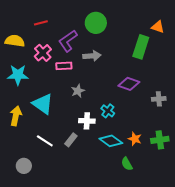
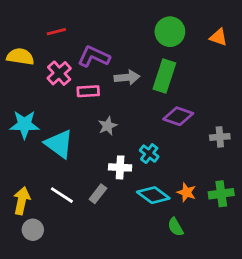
green circle: (96, 23) -> (170, 32), moved
purple L-shape: (68, 41) -> (94, 57), turned 60
green rectangle: (141, 47) -> (164, 76), moved
cyan star: (18, 75) -> (24, 124), moved
yellow arrow: (16, 116) -> (22, 201), moved

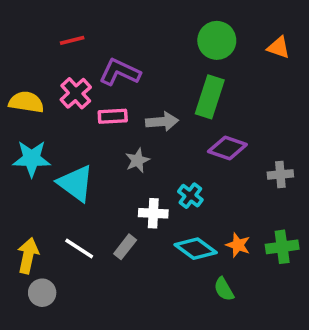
yellow semicircle: (20, 57) -> (26, 102), moved
gray arrow: (127, 77) -> (162, 122), moved

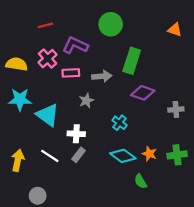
green circle: (217, 40) -> (111, 24), moved
white cross: (153, 213) -> (76, 134), moved
gray circle: (42, 293) -> (38, 196), moved

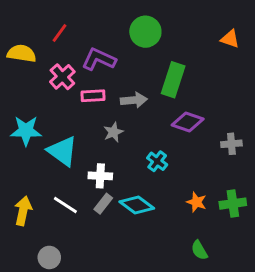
red line: (45, 25) -> (59, 33), turned -40
yellow semicircle: (17, 64) -> (22, 53), moved
cyan diamond: (123, 156) -> (137, 205), moved
green semicircle: (140, 181) -> (199, 250), moved

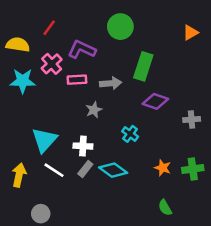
orange triangle: (230, 39) -> (190, 33), turned -49
cyan star: (26, 131) -> (23, 81), moved
cyan triangle: (62, 151) -> (44, 140), moved, turned 36

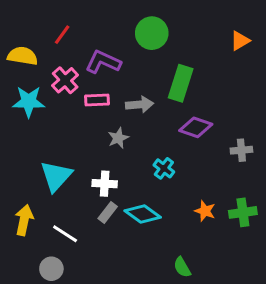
white line: (54, 170) -> (65, 234), moved
green semicircle: (165, 208) -> (182, 267), moved

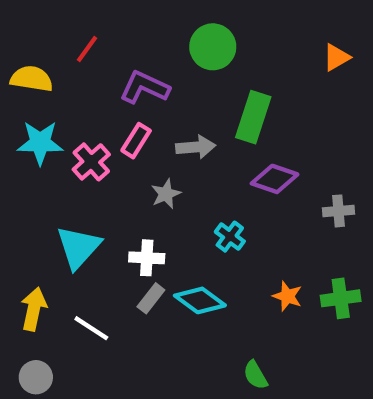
pink cross: (65, 80) -> (91, 162), moved
pink rectangle: (97, 100) -> (136, 141), turned -55
gray circle: (51, 269) -> (36, 377), moved

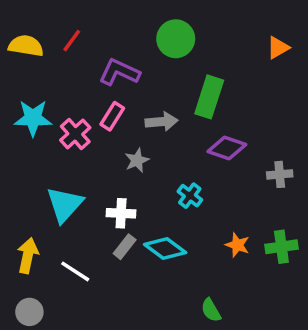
yellow semicircle: (32, 79) -> (26, 46), moved

